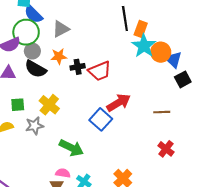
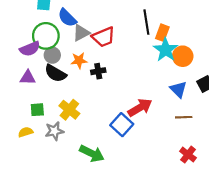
blue semicircle: (33, 14) -> (67, 18), moved
blue triangle: (173, 59) -> (178, 89), moved
red trapezoid: (100, 71) -> (104, 37), moved

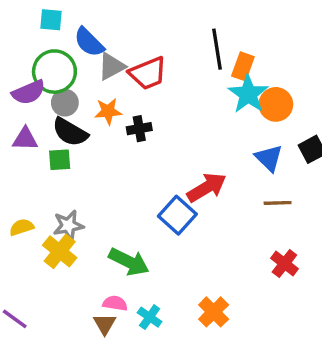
green square: (37, 110) -> (60, 160), moved
yellow cross: (69, 110) -> (60, 251), moved

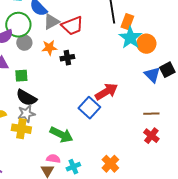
black semicircle: (70, 132) -> (26, 98), moved
blue triangle: (269, 158) -> (152, 75), moved
brown line: (278, 203) -> (151, 114), moved
yellow cross: (60, 251) -> (21, 129), turned -30
cyan cross: (150, 317) -> (73, 167), turned 32

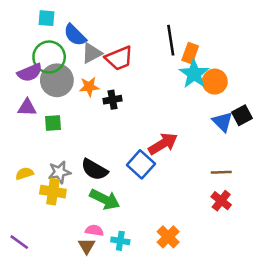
gray circle: (24, 43) -> (57, 80), size x1.6
black semicircle: (26, 98) -> (94, 170), moved
cyan cross: (73, 167) -> (120, 241), turned 32

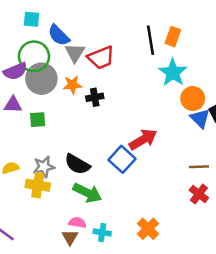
gray triangle: (92, 53) -> (75, 53), turned -30
orange rectangle: (190, 53) -> (173, 37), moved
orange circle: (215, 82) -> (193, 99), moved

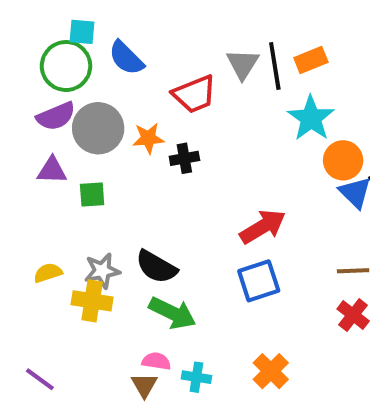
orange rectangle: (173, 37) -> (311, 60), turned 48
gray triangle: (75, 53) -> (243, 64), moved
green circle: (34, 56) -> (66, 66), moved
blue square: (122, 159) -> (259, 281), moved, turned 30

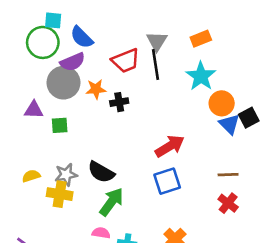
black line: (275, 66) -> (156, 64), moved
purple semicircle: (56, 116) -> (73, 62), moved
green arrow: (172, 313) -> (111, 202), turned -80

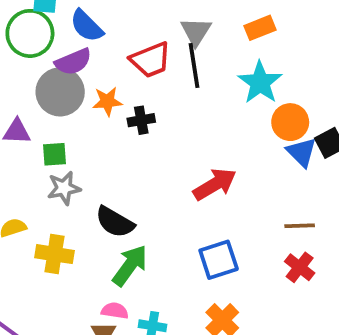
gray star: (66, 175) -> (64, 188), moved
blue square: (167, 181) -> (219, 260), moved

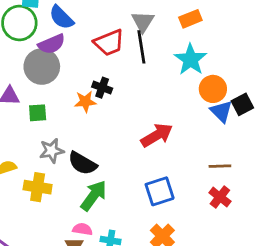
orange star: (107, 101) -> (85, 102), moved
black cross: (141, 120) -> (102, 88), turned 30
gray star: (64, 188) -> (52, 151), moved

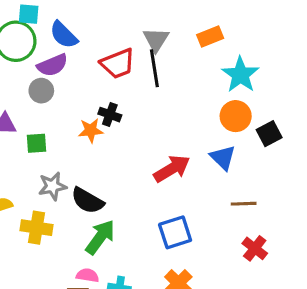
cyan star: (190, 59) -> (240, 75), moved
gray circle: (42, 66) -> (41, 91), size x0.6
blue triangle: (221, 111) -> (223, 158), moved
red cross: (220, 197) -> (255, 248), moved

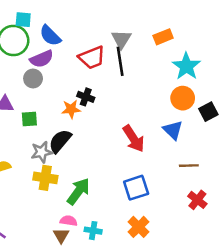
red arrow: (172, 169) -> (134, 139), turned 88
black semicircle: (87, 201) -> (60, 141), moved, turned 100
yellow cross: (37, 228) -> (45, 178), moved

